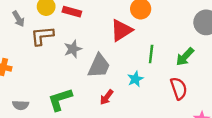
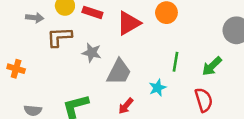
gray arrow: (18, 19) -> (35, 18), turned -56
red triangle: (121, 30) -> (129, 23), moved
gray star: (73, 49) -> (92, 53), turned 30

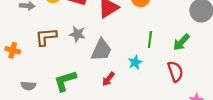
brown L-shape: (59, 37) -> (46, 37), moved

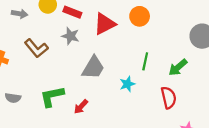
gray star: (77, 34) -> (70, 36), moved
brown L-shape: (46, 37) -> (36, 48), turned -130
red arrow: (108, 79) -> (81, 107), moved

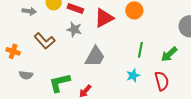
cyan star: (127, 84) -> (133, 75), moved
gray semicircle: (13, 98) -> (26, 75), moved

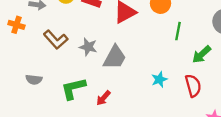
gray star: (74, 29) -> (88, 47), moved
green line: (140, 50) -> (178, 31), moved
orange cross: (13, 51) -> (16, 25), moved

